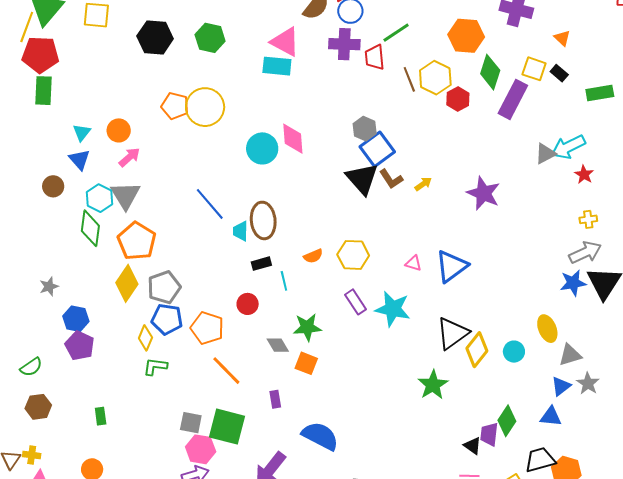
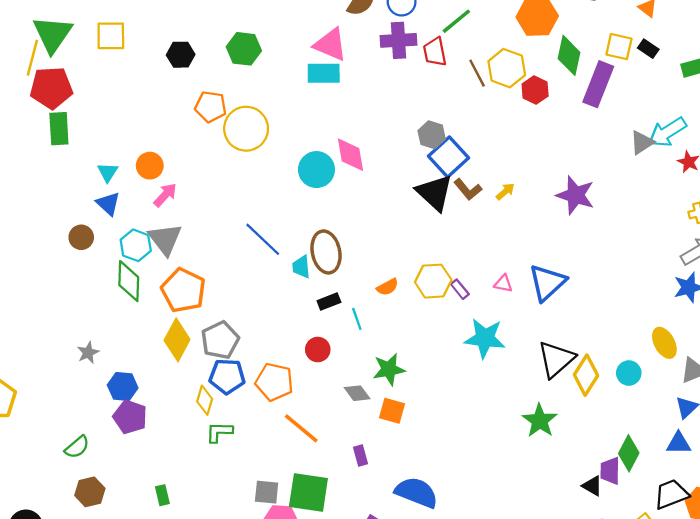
black hexagon: (155, 37) -> (181, 55), size x0.7
orange pentagon: (175, 106) -> (211, 107), moved
purple rectangle: (356, 302) -> (460, 289), moved, size x0.7

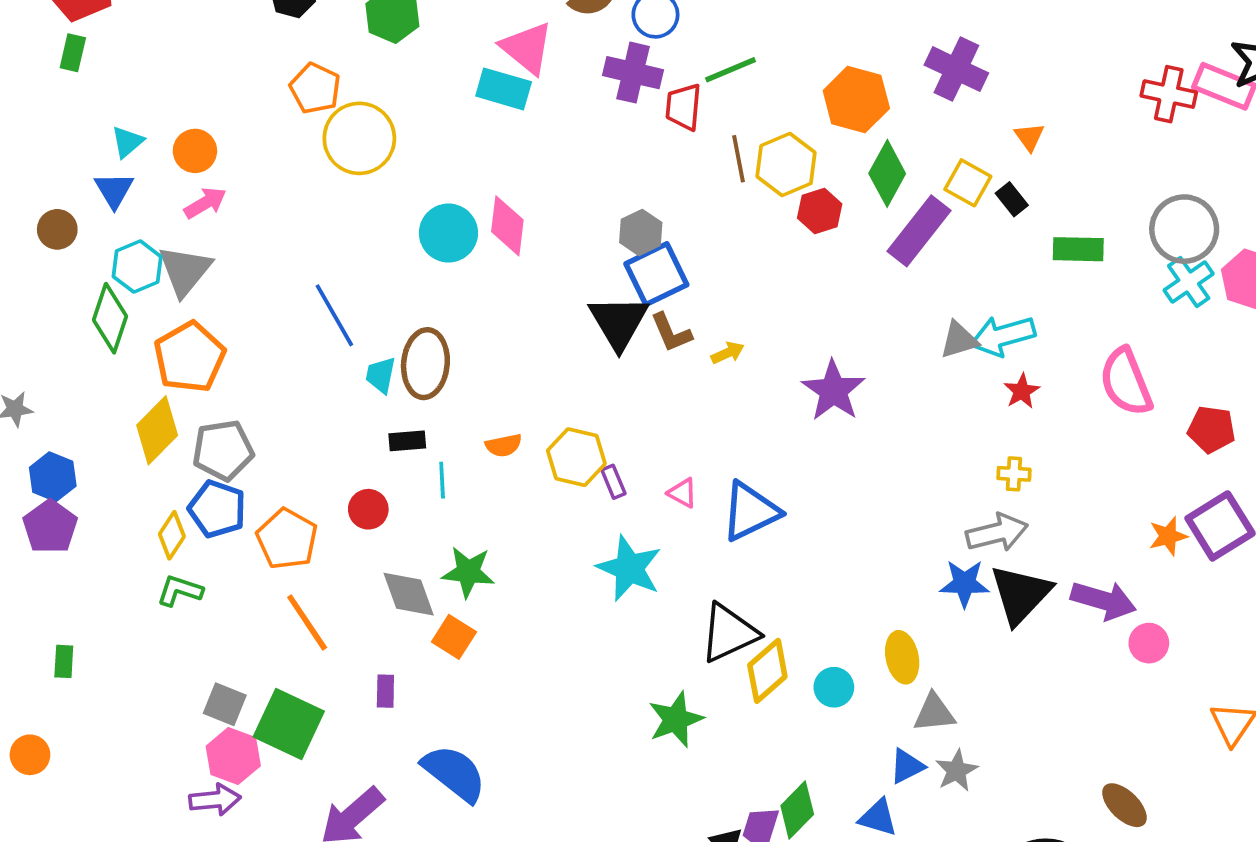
green rectangle: (59, 129) -> (73, 53), size x0.7
gray diamond: (357, 393) -> (409, 594), size x1.4

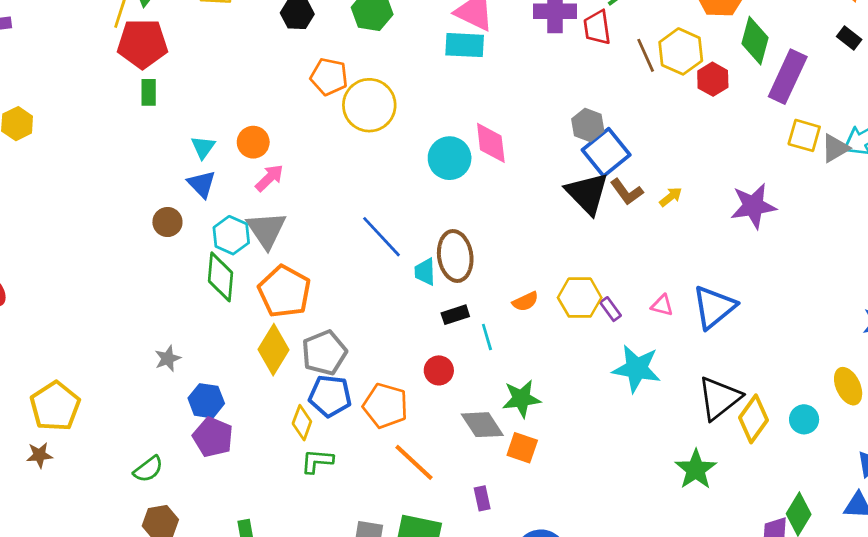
yellow square: (968, 183) -> (804, 135), moved
purple star: (833, 391) -> (753, 206), turned -30

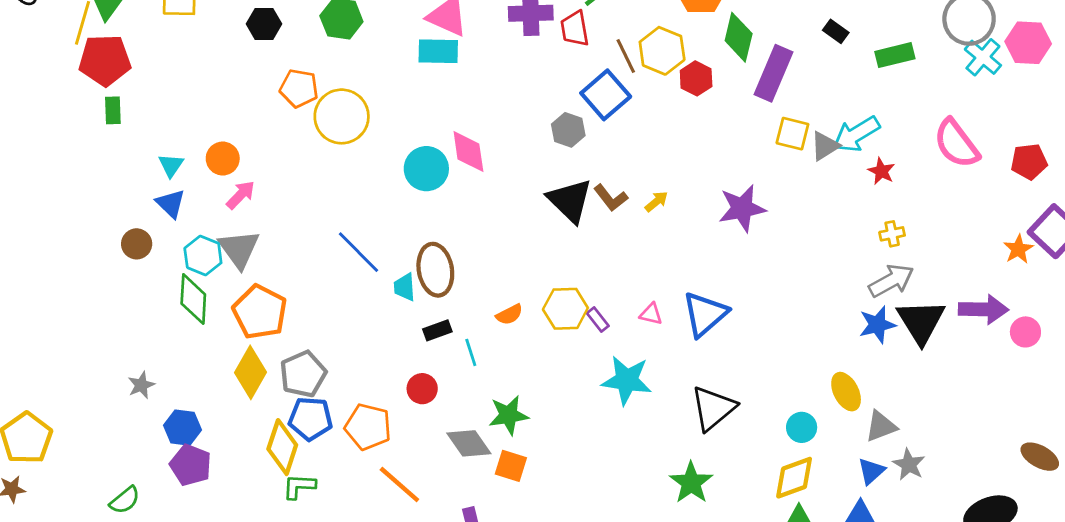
blue square: (606, 152) -> (606, 95), moved
yellow diamond: (754, 419) -> (794, 478), moved, turned 36
yellow diamond: (302, 423) -> (282, 447), size x1.5

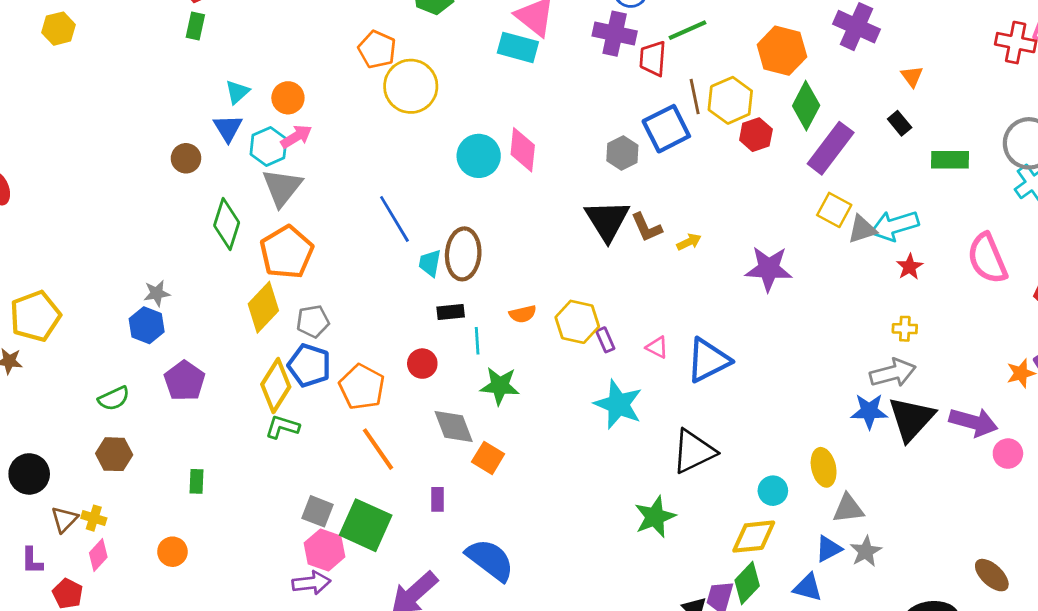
cyan hexagon: (203, 255) -> (268, 147), moved
gray pentagon: (303, 374) -> (313, 321), size x0.7
green star: (508, 415) -> (500, 386), moved
blue hexagon: (182, 428) -> (147, 325), moved

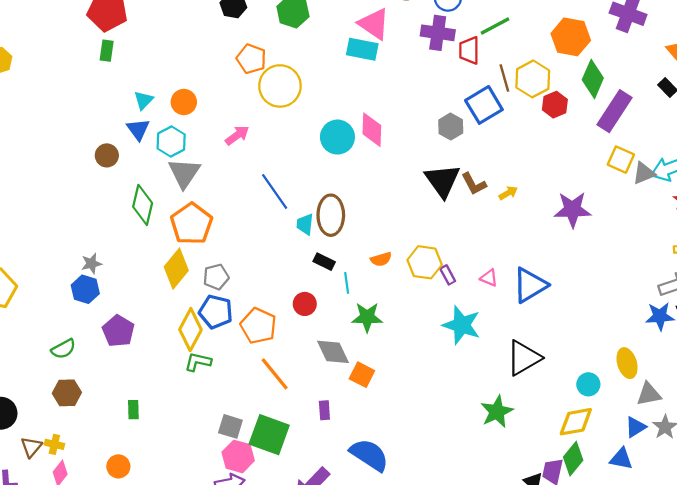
pink arrow: (296, 137) -> (237, 135), moved
black rectangle: (451, 312) -> (324, 262), turned 36

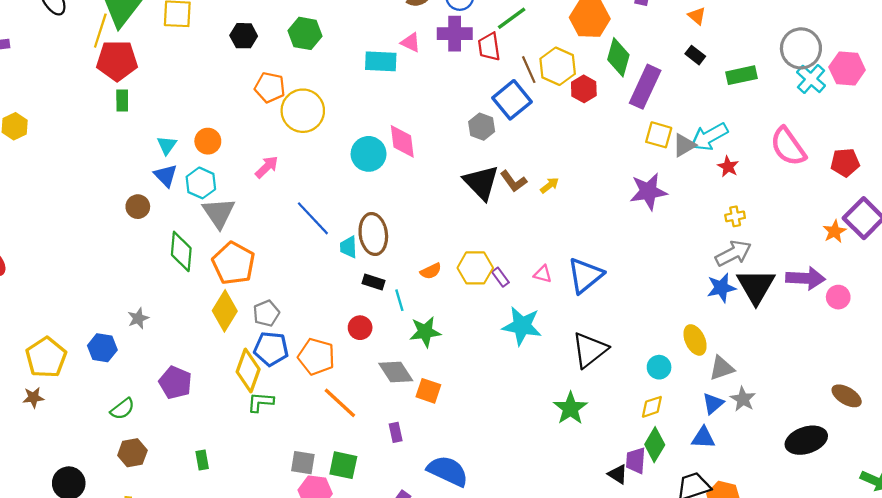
pink triangle: (374, 24) -> (411, 42), moved, size x0.6
purple star: (572, 210) -> (648, 191), moved
blue hexagon: (85, 289) -> (102, 348), moved
yellow diamond: (576, 422) -> (652, 407), size x0.7
green square: (269, 435) -> (343, 465), size x0.7

